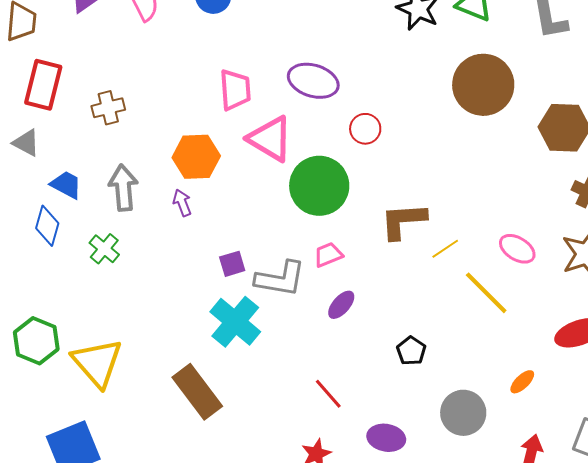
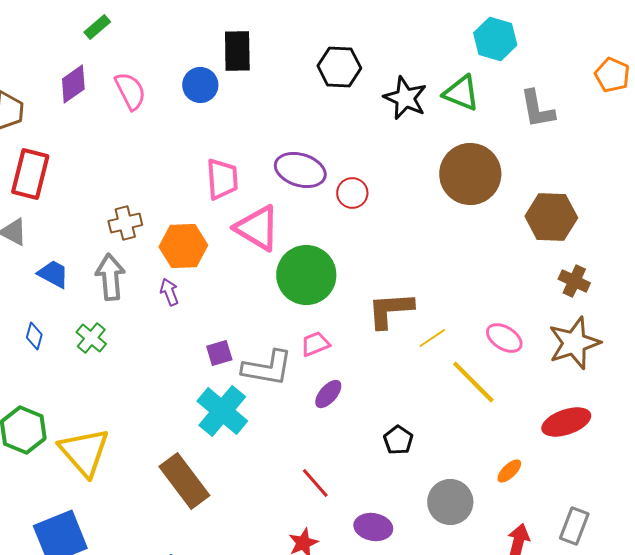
brown cross: (108, 108) -> (125, 223), moved
red circle: (365, 129) -> (352, 193), moved
blue diamond: (47, 226) -> (34, 336), moved, size x0.7

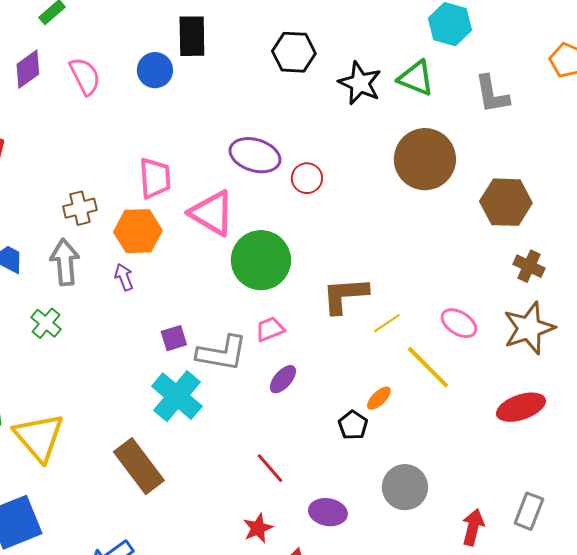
pink trapezoid: (222, 179) -> (155, 178), moved
orange ellipse: (509, 471) -> (379, 398), moved

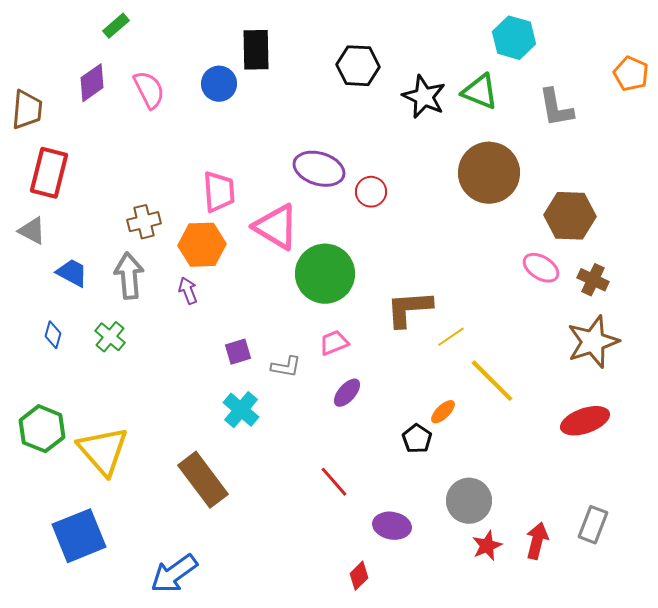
pink ellipse: (459, 323) -> (541, 268), moved
gray L-shape: (222, 353) -> (286, 367), size x0.6
cyan cross: (177, 396) -> (241, 410), size x0.7
red star: (258, 528) -> (487, 546), moved

